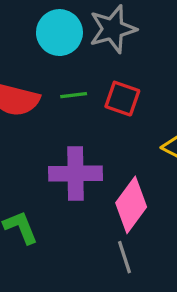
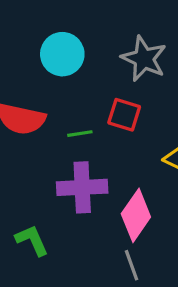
gray star: (113, 29) -> (144, 59), moved, turned -30
green line: (74, 95) -> (80, 134), moved

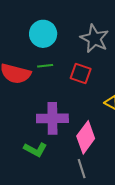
green line: (80, 134) -> (45, 66), moved
green L-shape: (32, 240) -> (35, 149), moved, turned 140

